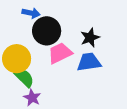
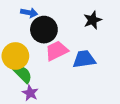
black star: (90, 38) -> (93, 20), moved

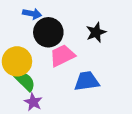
black star: (93, 20) -> (96, 32), moved
blue trapezoid: (84, 59) -> (87, 81), moved

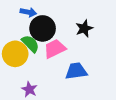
green semicircle: (25, 81) -> (30, 44), moved

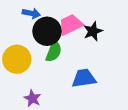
green semicircle: (30, 44) -> (54, 51), moved, turned 66
pink trapezoid: (55, 49) -> (70, 25), moved

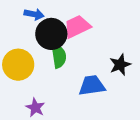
black star: (93, 31) -> (120, 65), moved
green semicircle: (54, 51) -> (59, 56), turned -30

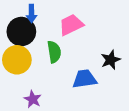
blue arrow: (34, 14) -> (32, 13), turned 78
black circle: (51, 34) -> (21, 32), moved

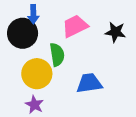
yellow circle: (17, 60) -> (37, 74), moved
black star: (111, 60) -> (115, 32), moved, turned 30

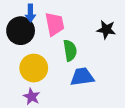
pink trapezoid: (75, 26) -> (55, 24), moved, turned 105
green semicircle: (57, 55) -> (70, 50), moved

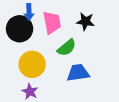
black star: (106, 30) -> (85, 21), moved
green semicircle: (70, 50) -> (67, 48), turned 60

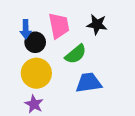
blue arrow: (29, 12) -> (26, 29), moved
black circle: (20, 29) -> (35, 42), moved, size x0.7

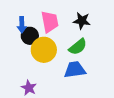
green semicircle: (76, 54) -> (78, 47), moved
yellow circle: (36, 73) -> (44, 50), moved

